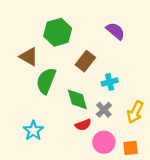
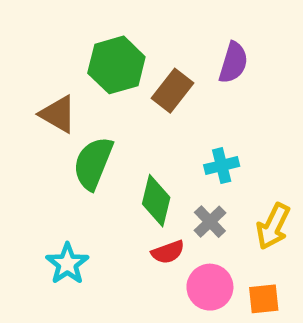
purple semicircle: (115, 31) -> (233, 63), turned 66
brown rectangle: (85, 61) -> (173, 91), moved
green diamond: (77, 99) -> (156, 201), turned 30

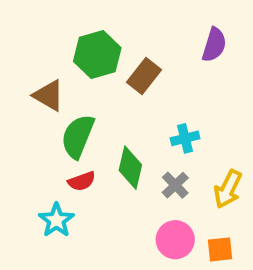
purple semicircle: (233, 63) -> (214, 45), moved
red semicircle: (168, 252) -> (82, 181), moved

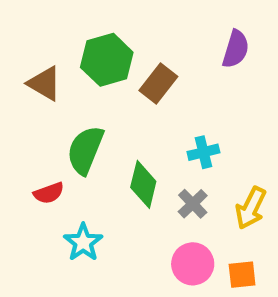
brown triangle: (49, 95) -> (44, 83), moved
red semicircle: (82, 181) -> (49, 193), moved
cyan star: (56, 220) -> (83, 242), moved

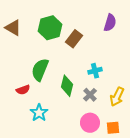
brown triangle: (44, 83) -> (13, 28), moved

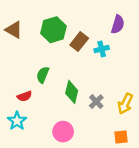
green semicircle: (40, 70) -> (43, 75), size x0.7
cyan cross: (95, 71) -> (102, 49), moved
cyan star: (39, 113) -> (17, 121), moved
pink circle: (90, 123) -> (63, 132), moved

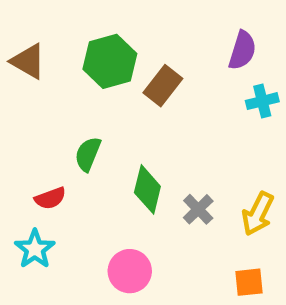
cyan cross: (102, 49) -> (262, 101), moved

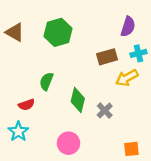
brown rectangle: (163, 86) -> (107, 57), moved, turned 36
yellow arrow: (258, 214) -> (127, 78), moved, turned 35

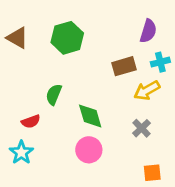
green diamond: (78, 100) -> (90, 116), turned -30
gray cross: (105, 110) -> (141, 128), moved
pink circle: (69, 143) -> (89, 150), moved

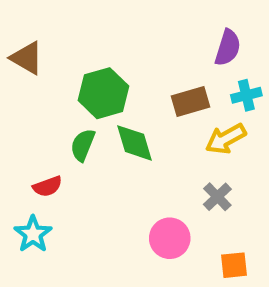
green hexagon: (67, 38) -> (103, 93), moved
green diamond: (90, 116) -> (134, 143), moved
pink circle: (89, 150) -> (170, 238), moved

